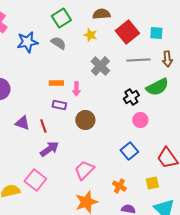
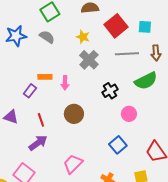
yellow star: (90, 35) -> (83, 37), moved
black cross: (131, 97) -> (110, 91), moved
purple rectangle: (59, 105) -> (30, 91), moved, turned -64
red line: (43, 126) -> (41, 120), moved

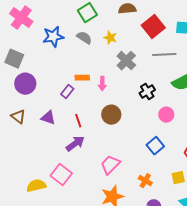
yellow star: (83, 37) -> (110, 38), moved

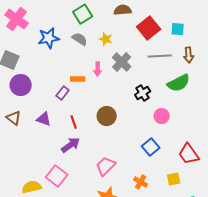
pink arrow: (102, 84) -> (98, 69), moved

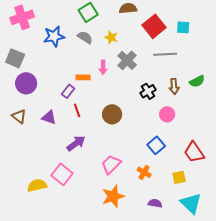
pink cross: (17, 19) -> (22, 17), turned 35
brown arrow: (189, 55) -> (174, 86), moved
green semicircle: (179, 83) -> (197, 81), moved, size x0.7
red line: (74, 122) -> (77, 110), moved
orange cross: (141, 182) -> (144, 172), moved

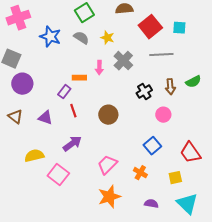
blue star: (54, 36) -> (50, 37), turned 30
yellow semicircle: (37, 185) -> (34, 156), moved

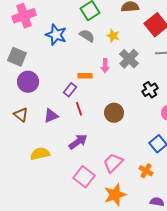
purple triangle: (45, 118) -> (51, 116), turned -42
pink square: (58, 175) -> (84, 177), moved

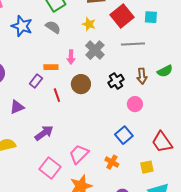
yellow star: (113, 36) -> (89, 24), moved
red line: (79, 109) -> (57, 95), moved
brown circle: (114, 113) -> (81, 84), moved

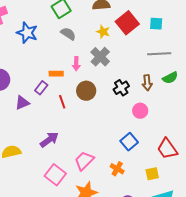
yellow star: (89, 24) -> (103, 32), moved
gray semicircle: (53, 27) -> (68, 34), moved
gray line: (133, 44) -> (159, 54), moved
purple triangle: (17, 107) -> (22, 103), moved

